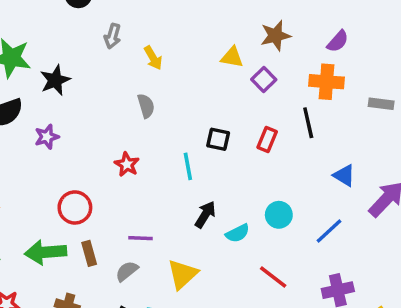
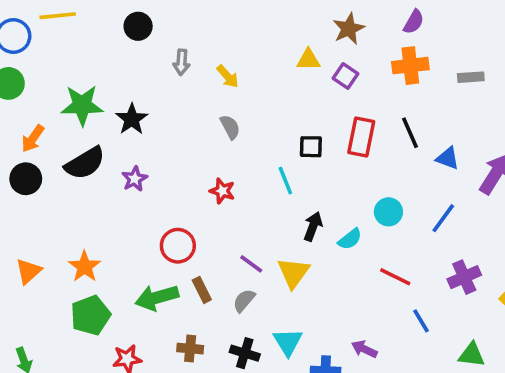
black line: (308, 123) -> (410, 133), moved
red rectangle: (267, 140) -> (361, 137), size x1.5
purple line: (140, 238) -> (251, 264), turned 45
yellow triangle: (182, 274) -> (293, 273), moved

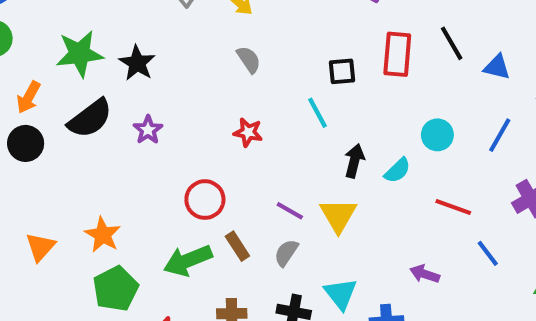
purple arrow: (364, 349) -> (425, 274), moved

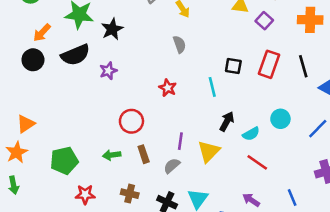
red line: (453, 207) -> (257, 162), moved
purple line: (290, 211) -> (180, 141), turned 54
orange star: (103, 235) -> (17, 152), moved
green arrow: (188, 260) -> (112, 155), size x0.6

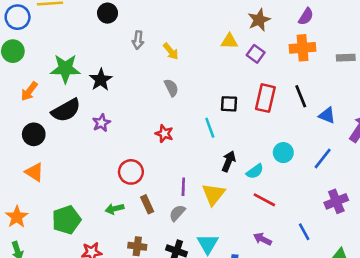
black circle: (33, 60) -> (34, 134), moved
orange triangle: (26, 124) -> (34, 172), moved, turned -48

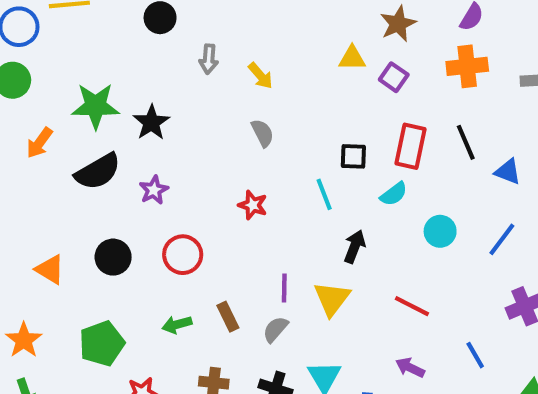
black circle: (34, 134) -> (113, 257), moved
cyan semicircle: (255, 171) -> (394, 194), moved
red circle: (131, 172) -> (183, 255), moved

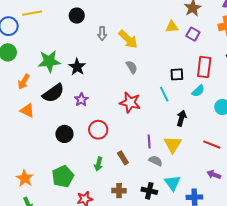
yellow arrow: (260, 76) -> (128, 39), size x1.5
red star: (253, 205) -> (130, 103), size x1.5
orange triangle: (50, 270) -> (27, 110), moved
green arrow: (177, 325) -> (99, 164), turned -56
gray semicircle: (275, 329) -> (156, 161), moved, turned 80

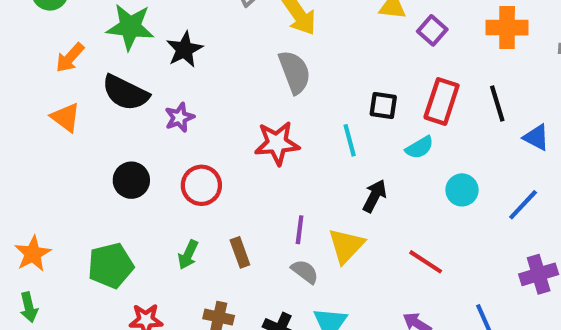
gray semicircle: (132, 67) -> (295, 72), size x1.5
black semicircle: (53, 93) -> (125, 93), turned 50
red star: (130, 103) -> (277, 143), turned -30

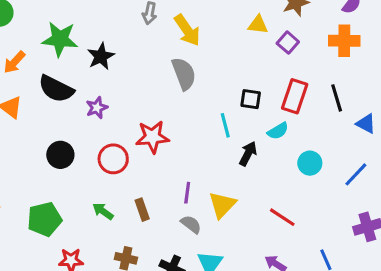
red star: (277, 143) -> (152, 137), moved
black arrow: (375, 196) -> (248, 154), moved
green arrow: (188, 255) -> (103, 211), turned 100

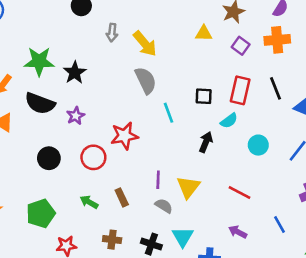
purple square: (288, 43) -> (241, 46), moved
cyan line: (225, 125) -> (169, 113), moved

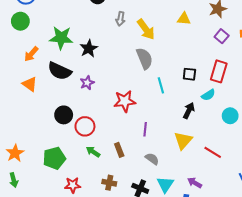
yellow triangle: (204, 33) -> (184, 19), moved
red circle: (93, 157) -> (85, 126), moved
purple line: (158, 180) -> (145, 129), moved
yellow triangle: (188, 187) -> (183, 141), moved
purple arrow: (238, 232) -> (195, 183), moved

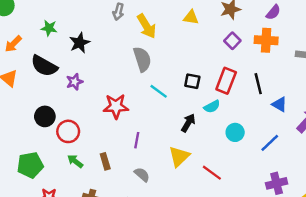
green star: (61, 38) -> (49, 28), size x0.6
cyan line: (161, 85) -> (159, 91), turned -42

